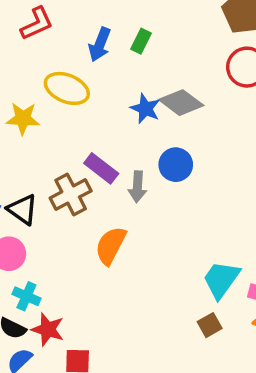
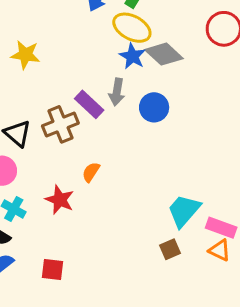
yellow ellipse: (67, 88) -> (132, 28), moved
gray arrow: (137, 187) -> (117, 92), moved
orange semicircle: (111, 245) -> (91, 172), size x0.6
red star: (48, 329) -> (60, 200), moved

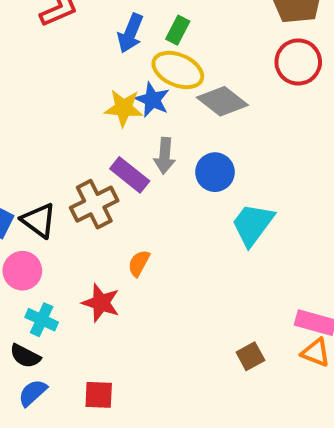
yellow star: (25, 55) -> (124, 108), moved
blue star: (132, 56) -> (152, 100), moved
cyan trapezoid: (184, 211) -> (253, 224), moved

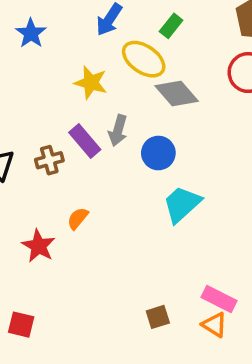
green rectangle: (178, 30) -> (171, 26), moved
blue star: (152, 100) -> (31, 33), moved
brown cross: (94, 204) -> (49, 160), size x0.7

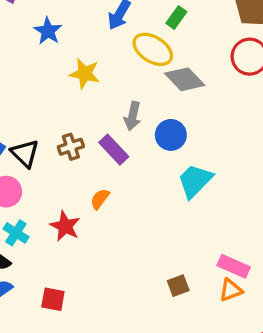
yellow star: (91, 83) -> (85, 74), moved
purple rectangle: (85, 141) -> (114, 150), moved
orange triangle: (214, 325) -> (231, 290), turned -50

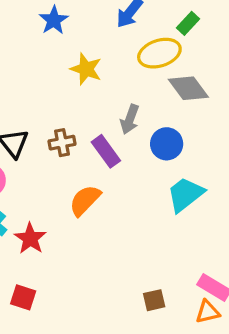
yellow ellipse: (153, 49) -> (159, 53), turned -57
orange semicircle: (100, 199) -> (85, 200), size x1.5
red star: (65, 226) -> (30, 238), moved

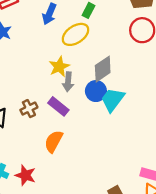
yellow star: (86, 69) -> (59, 67), moved, turned -30
gray diamond: (188, 88) -> (103, 69), moved, turned -72
cyan trapezoid: (185, 194) -> (113, 100), moved

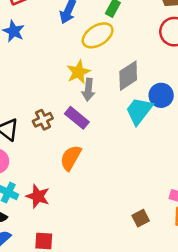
blue circle: (96, 91) -> (161, 95), moved

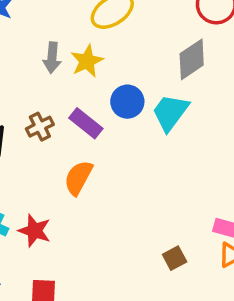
gray diamond: (128, 76) -> (192, 59), moved
gray arrow: (88, 90) -> (52, 58), moved
blue circle: (161, 95) -> (127, 102), moved

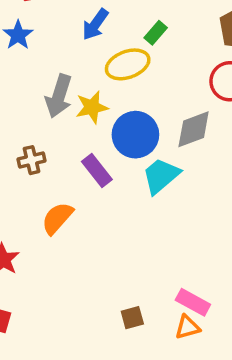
gray arrow: (52, 58) -> (59, 96), size x1.4
blue circle: (127, 102) -> (135, 135), moved, size x1.4
purple rectangle: (86, 123) -> (97, 170), moved

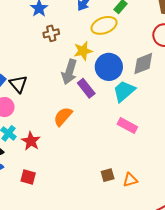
gray arrow: (59, 96) -> (69, 72), moved
brown cross: (32, 160) -> (51, 33), moved
pink rectangle: (193, 302) -> (127, 125), moved
orange triangle: (187, 327) -> (130, 180), moved

